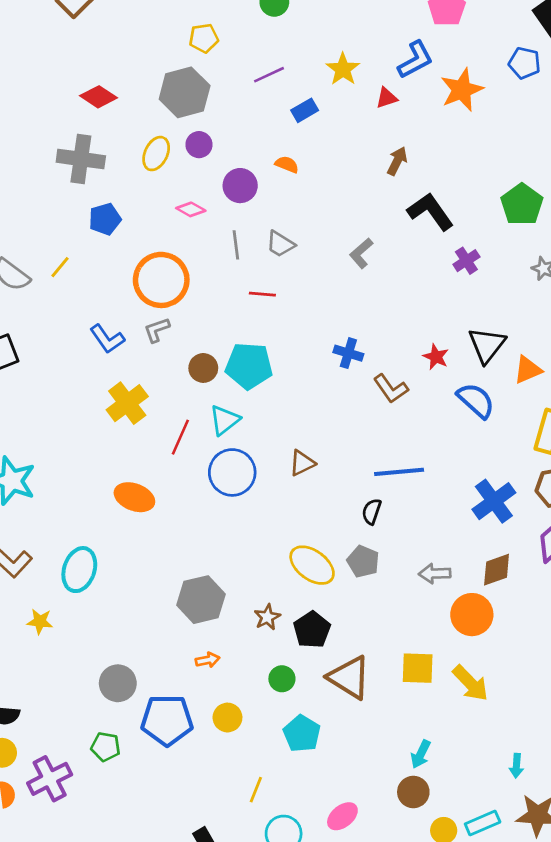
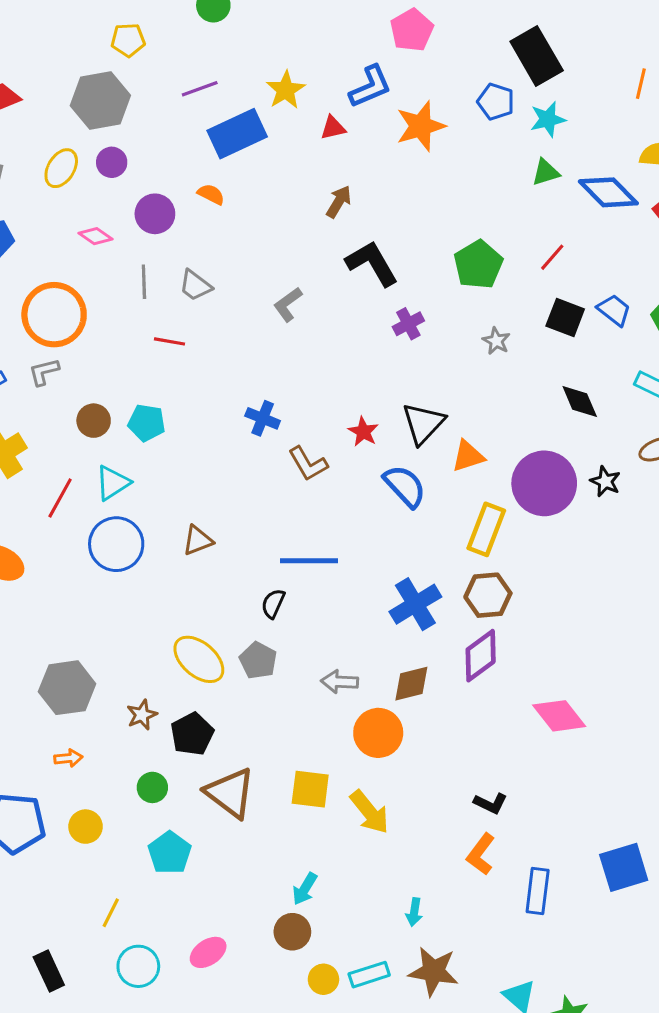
blue rectangle: (305, 110) -> (237, 134), size x1.8
cyan pentagon: (249, 366) -> (147, 423), size x0.7

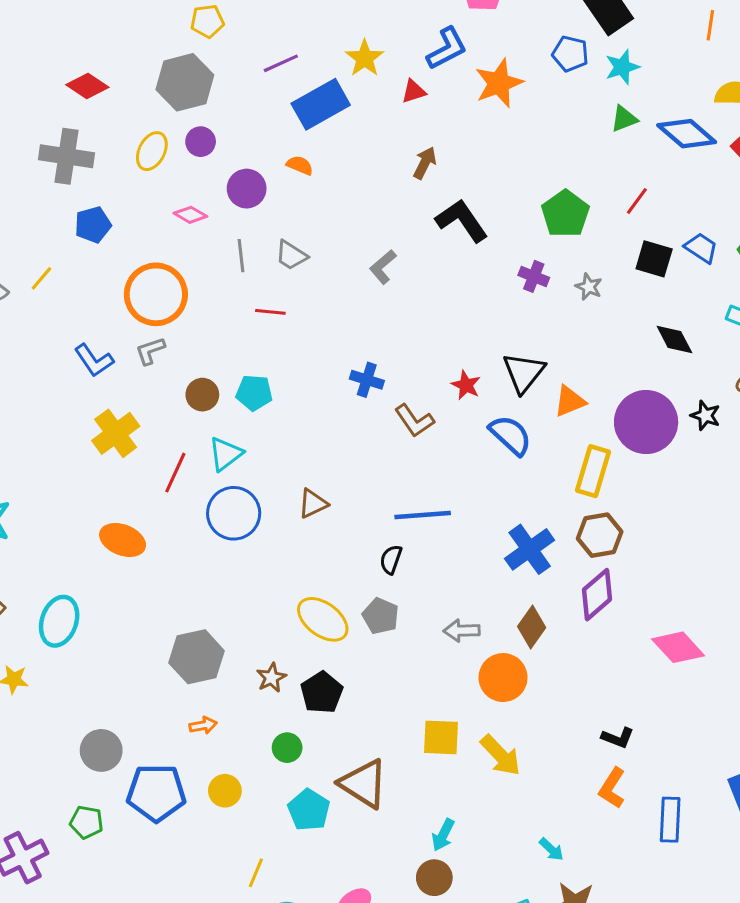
purple cross: (408, 324) -> (534, 276), moved, turned -36
brown diamond: (411, 684) -> (532, 627), turned -36
brown triangle: (230, 793) -> (364, 784), moved
cyan arrow: (414, 912) -> (551, 849), turned -52

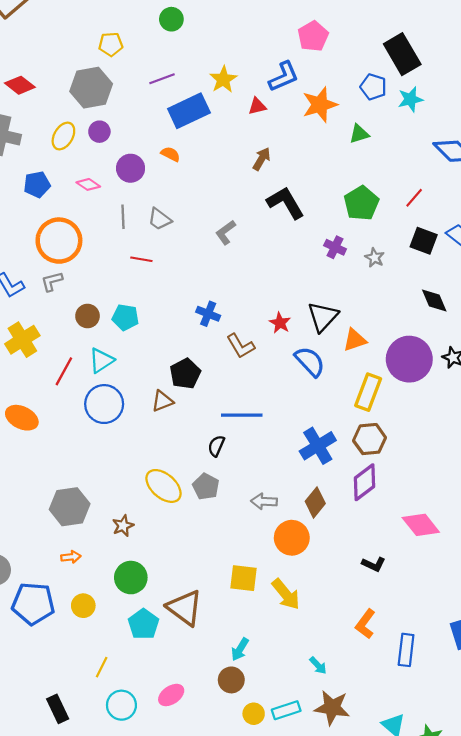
green triangle: (624, 119) -> (359, 134), moved
blue pentagon: (93, 225) -> (37, 184), moved
black pentagon: (322, 693) -> (185, 374), moved
black L-shape: (618, 738) -> (374, 564), moved
green circle: (287, 748) -> (131, 578), size x1.5

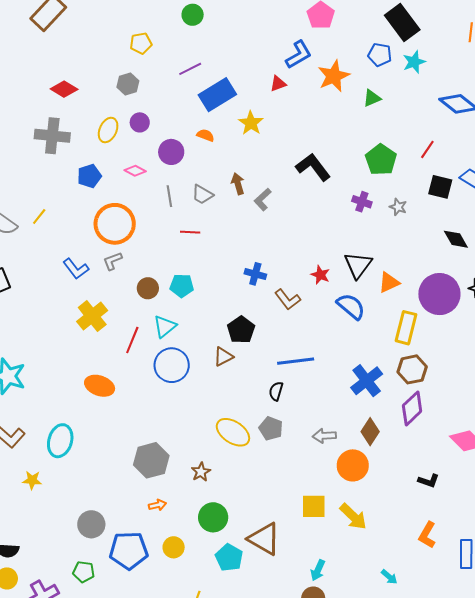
yellow star: (223, 79) -> (251, 123), moved
gray hexagon: (91, 88) -> (128, 84), size x0.6
brown arrow: (262, 159) -> (238, 184), moved, turned -40

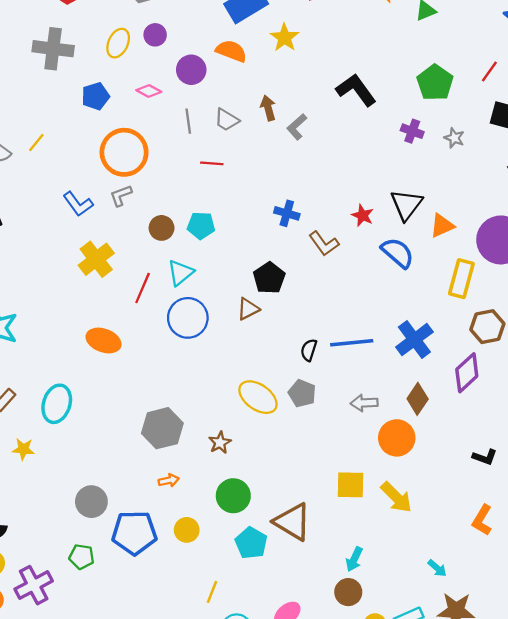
orange semicircle: (205, 135) -> (231, 51), size x1.5
blue line: (296, 361) -> (352, 343), moved
brown hexagon: (412, 369) -> (487, 327), moved

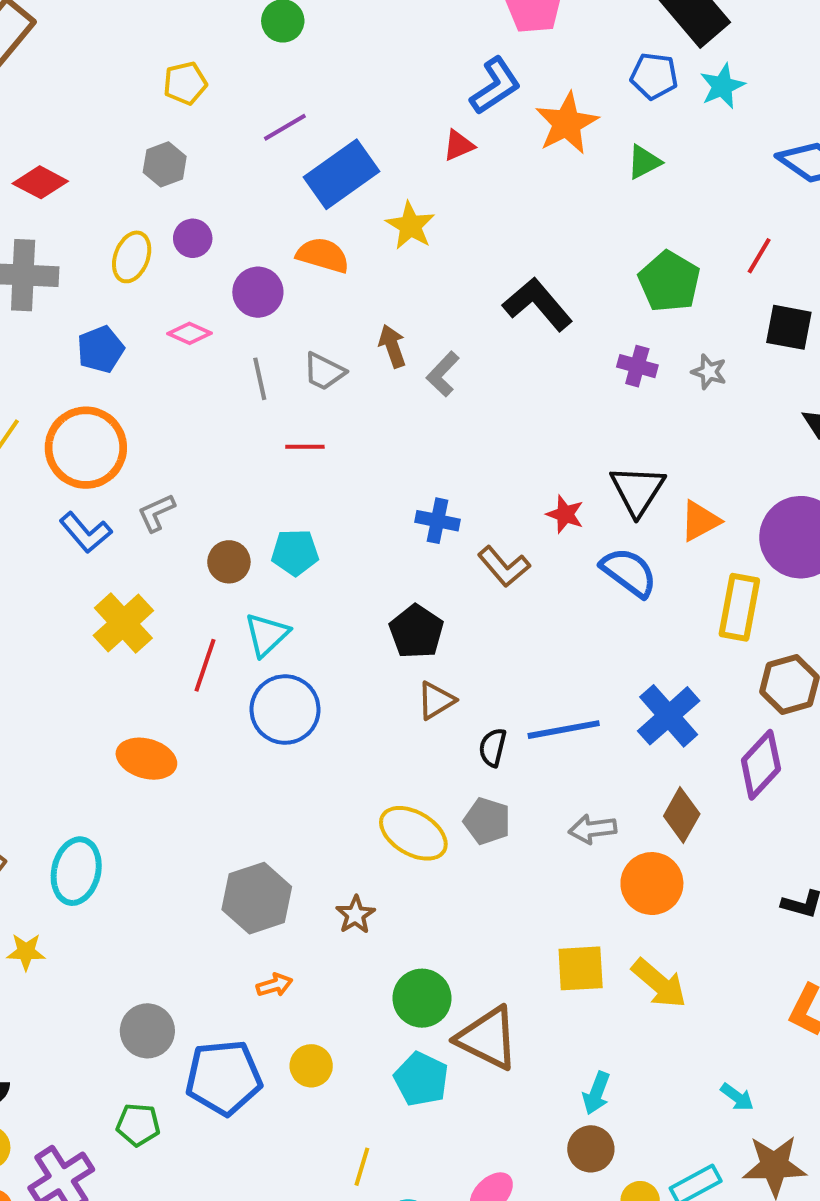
orange circle: (124, 152) -> (86, 448), moved
brown triangle: (248, 309) -> (436, 700), moved
green circle: (233, 496) -> (422, 998), moved

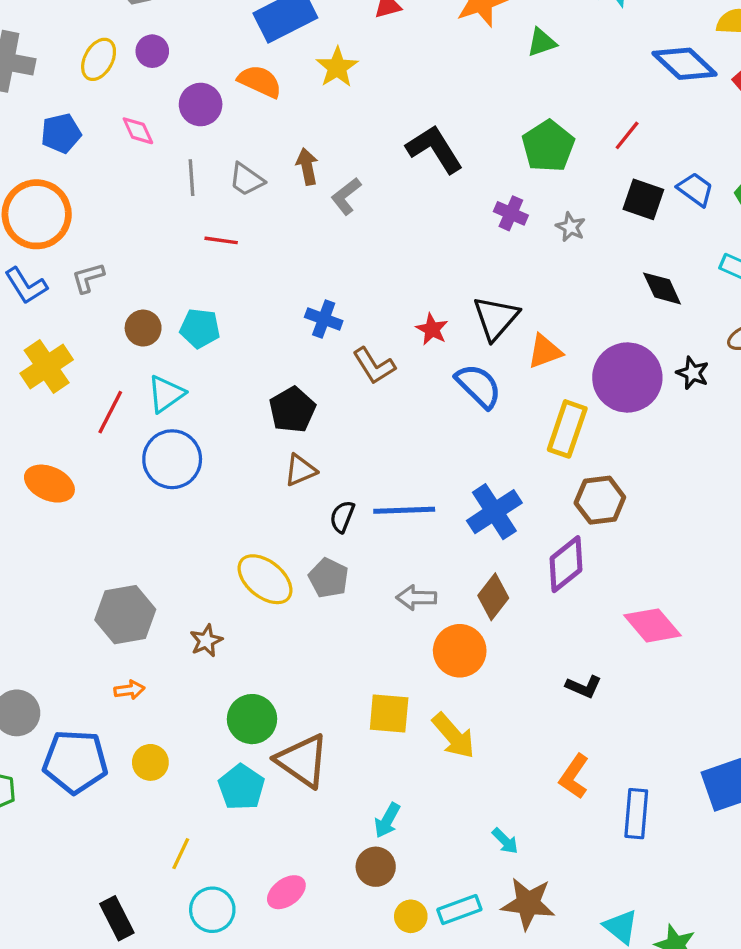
pink diamond: (190, 333) -> (138, 131), turned 33

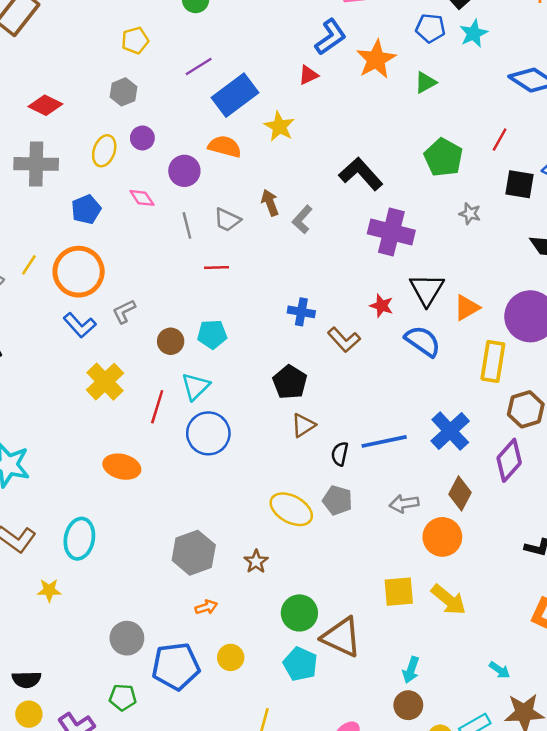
purple cross: (511, 213) -> (391, 232), moved, size x1.8

